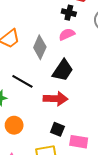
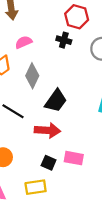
pink semicircle: (67, 34) -> (24, 42), moved
pink rectangle: (79, 142) -> (74, 158), moved

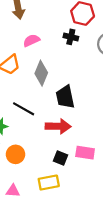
black trapezoid: (56, 101) -> (65, 97), turned 135

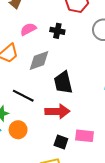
black cross: (71, 37) -> (57, 31), moved
gray diamond: (41, 73) -> (39, 61), turned 50
orange circle: (16, 154) -> (18, 130), moved

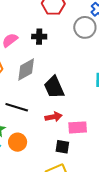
red arrow: (57, 111) -> (53, 117), size x0.7
pink rectangle: (84, 136) -> (78, 127), moved

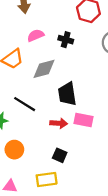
pink rectangle: (78, 127) -> (84, 120), moved
orange circle: (18, 142) -> (14, 150), moved

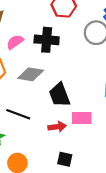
black cross: (66, 40) -> (47, 40), size x1.5
gray diamond: (44, 69) -> (31, 74), turned 35

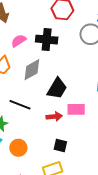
gray diamond: (31, 74) -> (32, 70), turned -40
black trapezoid: (60, 95) -> (57, 88), turned -130

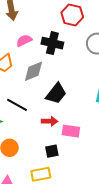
pink rectangle: (76, 109) -> (71, 131), moved
black square: (60, 145) -> (52, 151), turned -32

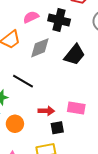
black trapezoid: (56, 94) -> (75, 55), moved
red arrow: (50, 121) -> (46, 111), moved

